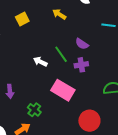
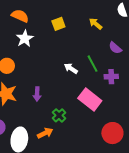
purple semicircle: (82, 44) -> (115, 48), moved

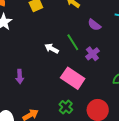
purple cross: (111, 77) -> (92, 54), turned -32
green cross: (59, 115) -> (66, 107), moved

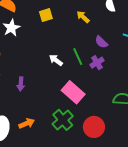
purple cross: (92, 54) -> (97, 63), moved
green cross: (66, 107) -> (63, 120), size x1.5

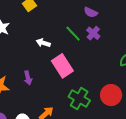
white arrow: (56, 60) -> (43, 43), moved
pink rectangle: (73, 92) -> (62, 66), moved, turned 35

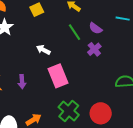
green line: (73, 34) -> (74, 32), moved

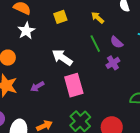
white arrow: (43, 50) -> (62, 57), size x1.5
purple arrow: (22, 82) -> (37, 87), turned 56

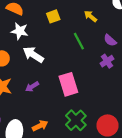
white star: (26, 31) -> (20, 31), turned -30
green line: (95, 44) -> (79, 41), moved
white arrow: (62, 57) -> (33, 55), moved

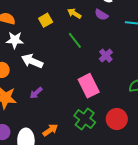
yellow arrow: (90, 16) -> (74, 13), moved
purple semicircle: (110, 40) -> (101, 15), moved
pink rectangle: (68, 84) -> (89, 86), moved

